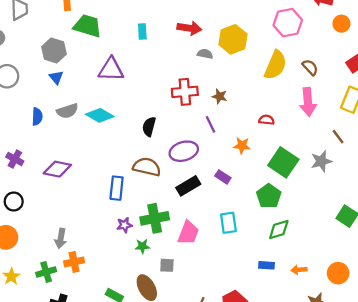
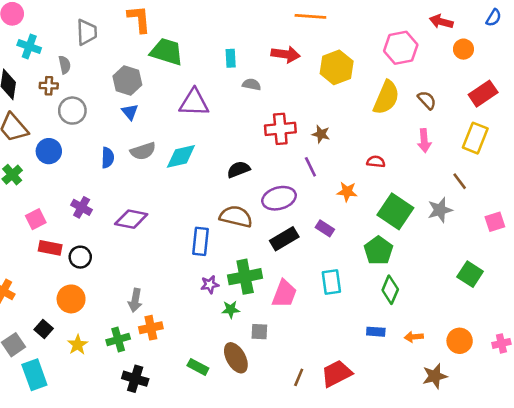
gray semicircle: (205, 54) -> (252, 84), moved
pink arrow: (308, 102) -> (424, 141), size x0.7
cyan diamond: (100, 115) -> (181, 156), turned -44
black semicircle: (149, 127) -> (238, 169), turned 54
green diamond: (279, 229) -> (390, 290), turned -50

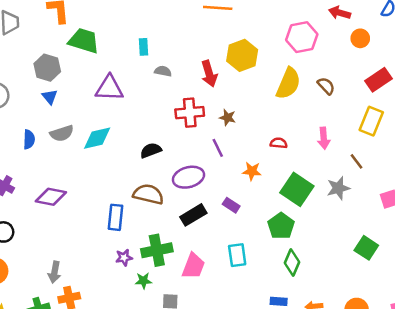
red arrow: (286, 54) -> (209, 74), moved, turned 65
pink arrow: (424, 141) -> (324, 138), moved

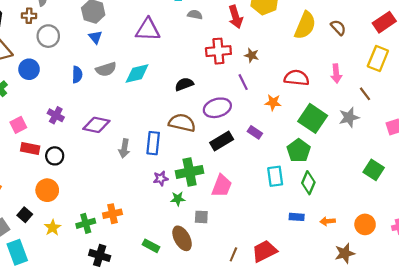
red semicircle: (279, 143) -> (297, 78), size x1.6
cyan rectangle: (237, 255) -> (275, 176), moved
gray arrow: (55, 272) -> (124, 148), moved

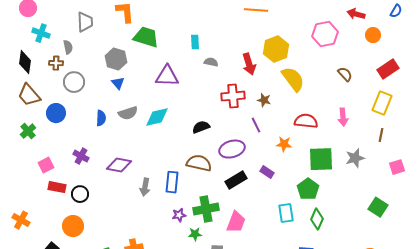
yellow semicircle: (305, 25) -> (293, 79), moved, turned -60
brown line: (365, 94) -> (381, 135), moved, turned 48
green square: (313, 118) -> (321, 159), turned -36

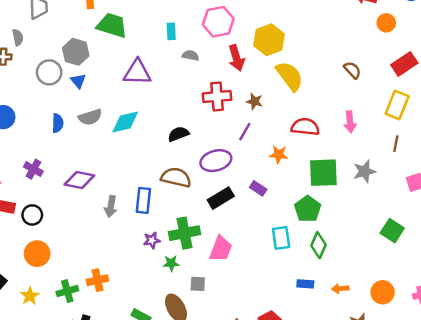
pink hexagon: (325, 34) -> (218, 22), moved
gray circle: (74, 82) -> (49, 72), moved
purple line: (256, 125) -> (245, 132), turned 56
orange circle: (73, 226) -> (37, 254), moved

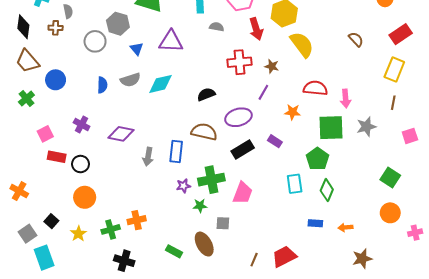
blue triangle: (78, 81) -> (137, 49), moved
pink arrow: (350, 122) -> (346, 99), moved
orange circle: (383, 292) -> (390, 213), moved

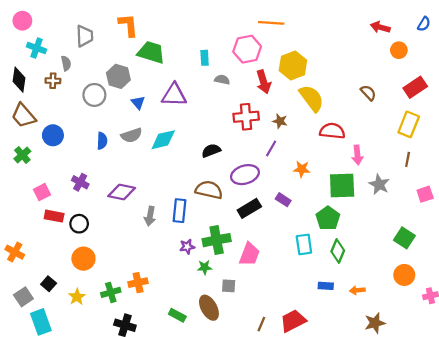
red semicircle: (315, 88) -> (332, 131), moved
gray star: (366, 127) -> (379, 184), turned -30

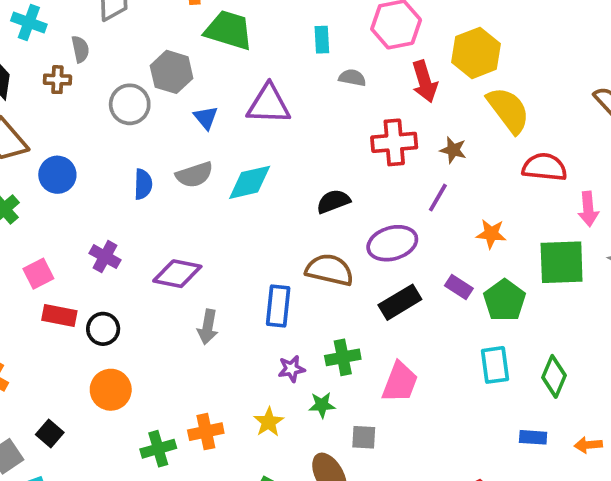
gray arrow: (150, 216) -> (208, 327), moved
green pentagon: (328, 218) -> (505, 300), moved
green cross: (217, 240) -> (343, 357), size x0.7
yellow star: (77, 297) -> (269, 422), moved

